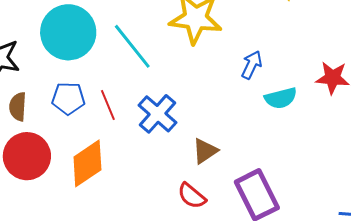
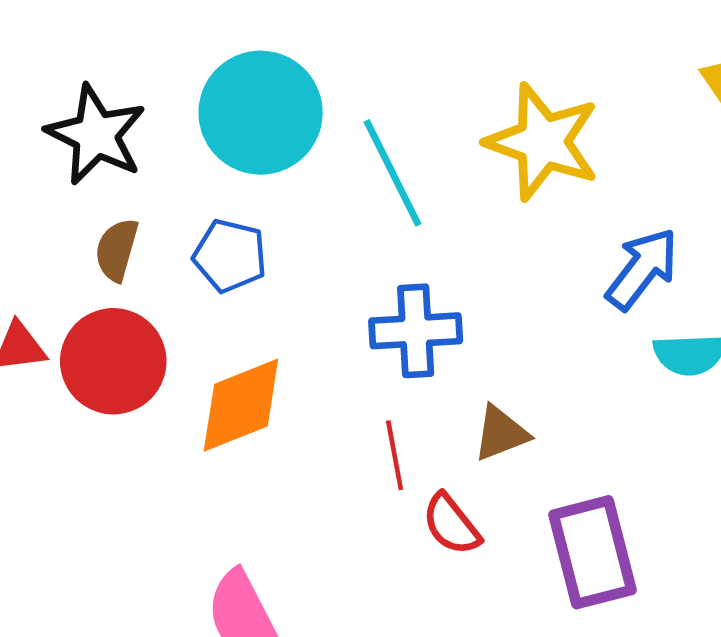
blue arrow: (252, 65) -> (642, 269), size x1.4
red line: (108, 105) -> (395, 455), moved
blue cross: (158, 114) -> (416, 331), turned 33

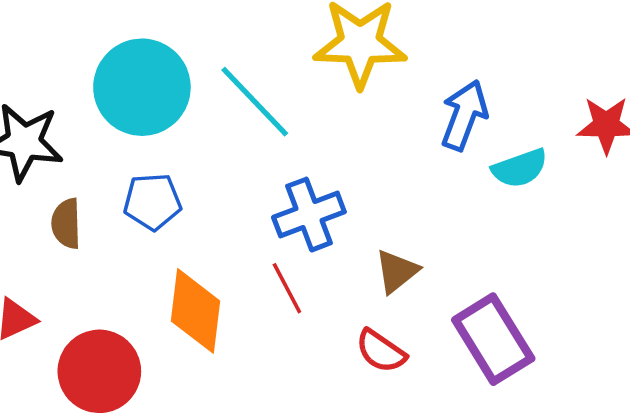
red circle: (113, 361) -> (99, 371), moved
orange diamond: (241, 405) -> (195, 311), turned -44
red line: (395, 455) -> (287, 288), moved

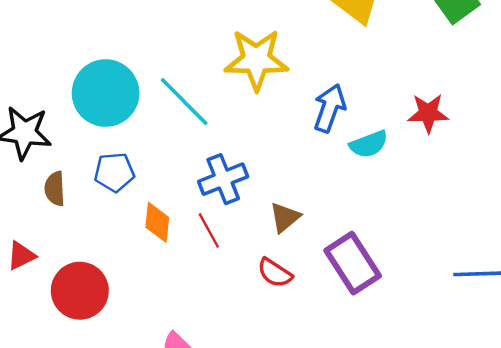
orange diamond: (195, 311) -> (157, 222), moved, size x0.7

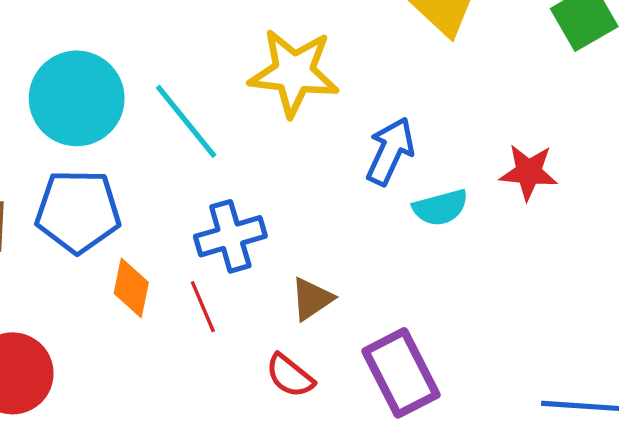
blue pentagon: (114, 172) -> (78, 211), size x1.5

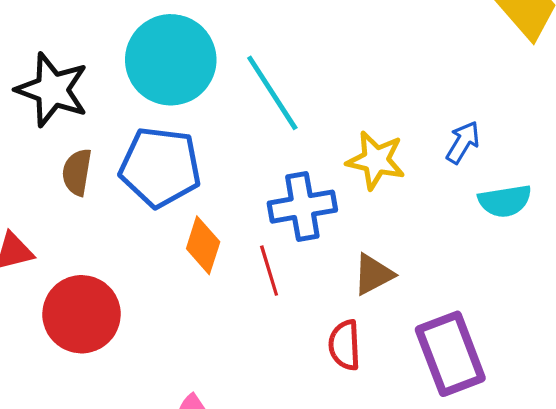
yellow star: (294, 73) -> (376, 160), moved, size x0.7
blue arrow: (390, 151) -> (463, 142), size x0.7
red semicircle: (290, 376) -> (345, 345), turned 42

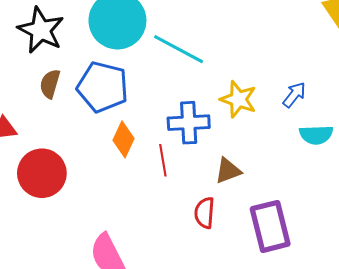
cyan line: (272, 93) -> (179, 49), turned -36

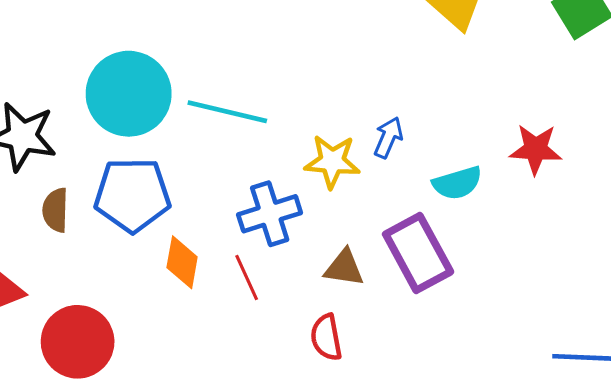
blue arrow: (294, 95) -> (388, 137), moved
brown triangle: (228, 171) -> (344, 268), turned 44
purple rectangle: (270, 226) -> (418, 253), moved

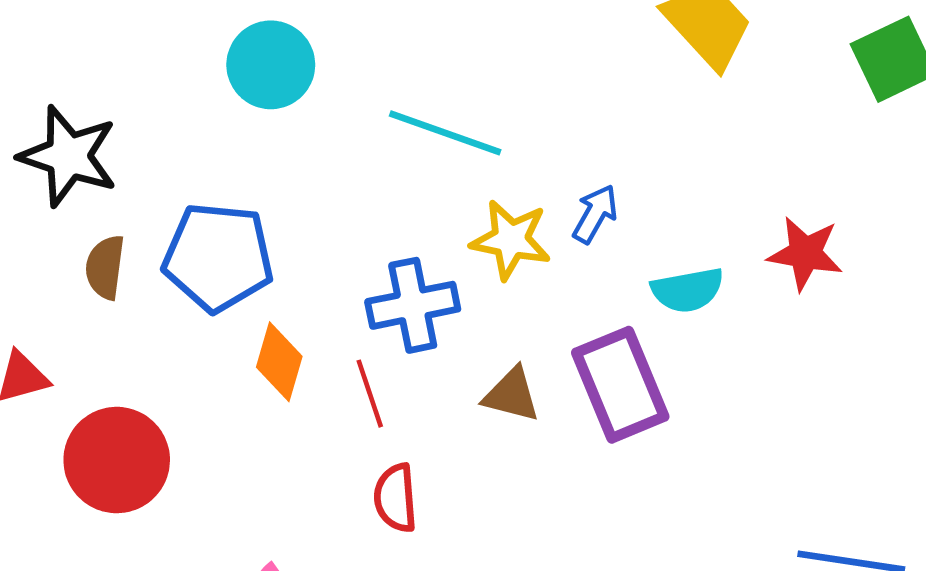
cyan circle: (129, 94) -> (271, 65), moved, size x0.7
cyan line: (227, 112) -> (445, 133), moved
red semicircle: (326, 337) -> (395, 498), moved

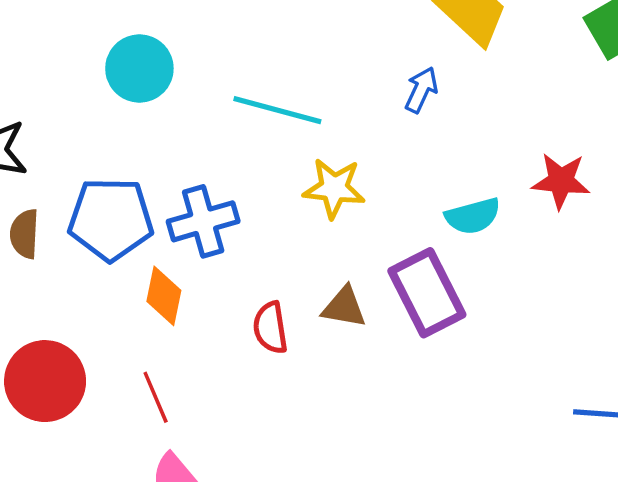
blue arrow: (595, 214) -> (421, 90), moved
blue cross: (413, 305) -> (203, 221), moved
red line: (370, 394) -> (156, 397), moved
red semicircle: (395, 498) -> (270, 328), moved

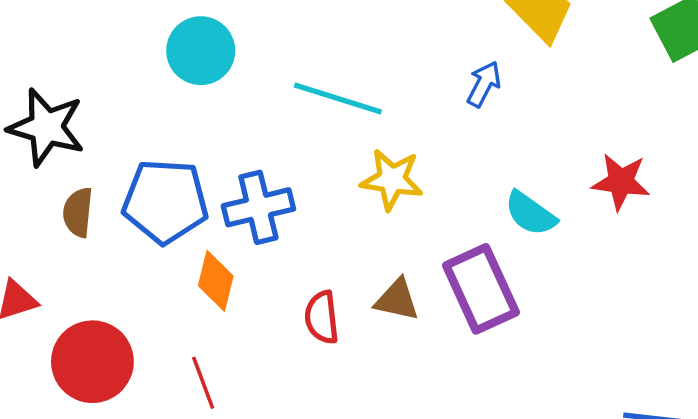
cyan semicircle: (473, 216) -> (530, 214), turned 48

